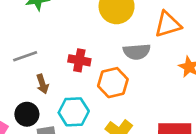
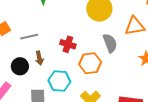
gray semicircle: (137, 52) -> (110, 43), turned -114
black circle: (27, 114) -> (20, 66), moved

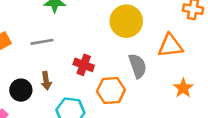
gray line: (29, 37) -> (42, 42), moved

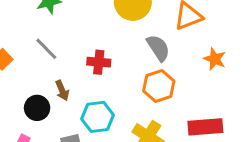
gray line: (42, 42) -> (46, 49), turned 70
orange hexagon: (111, 91) -> (159, 86), moved

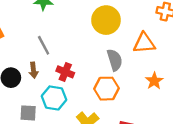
gray line: (46, 49) -> (44, 45), moved
red cross: (99, 62) -> (65, 72), moved

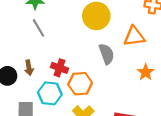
gray line: (44, 45) -> (38, 28), moved
orange hexagon: (106, 89) -> (80, 84), moved

